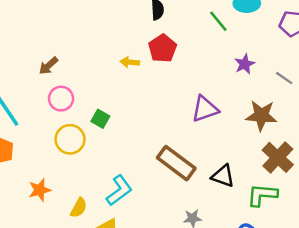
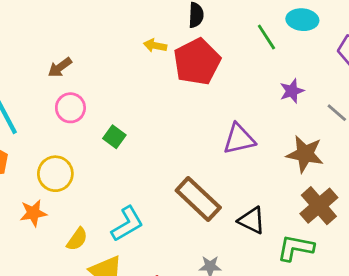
red pentagon: (163, 48) -> (197, 62), size x1.4
yellow arrow: (130, 62) -> (155, 45), moved
yellow circle: (70, 139) -> (55, 174), moved

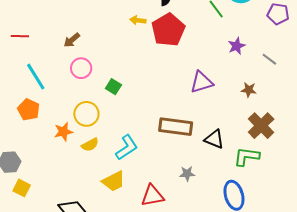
brown star: (305, 154) -> (249, 90), size x0.6
yellow circle: (55, 174) -> (86, 114), moved
brown rectangle: (198, 199) -> (176, 127), turned -32
orange star: (33, 213) -> (63, 132), moved
yellow semicircle: (77, 239) -> (90, 145), moved, turned 30

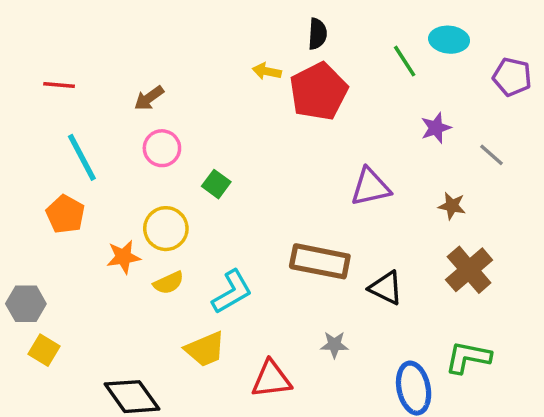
green L-shape: (247, 157) -> (468, 357), moved

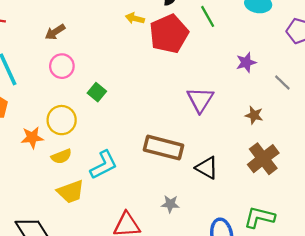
green line: (405, 61) -> (208, 16), moved
purple triangle: (370, 187) -> (200, 100), turned -48
yellow trapezoid: (205, 349) -> (71, 192), moved

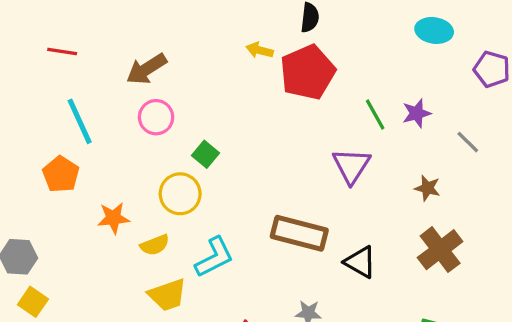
green line: (208, 16) -> (375, 114), moved
brown arrow: (55, 32) -> (147, 69), size x1.4
yellow circle: (62, 120) -> (180, 194), moved

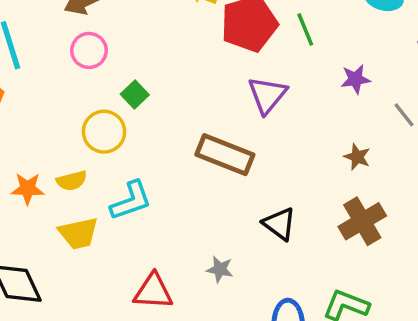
green line: (375, 114) -> (305, 29), moved
purple triangle: (351, 166) -> (267, 95), moved
orange star: (113, 218) -> (28, 189), moved
brown rectangle: (299, 233) -> (225, 155), moved

